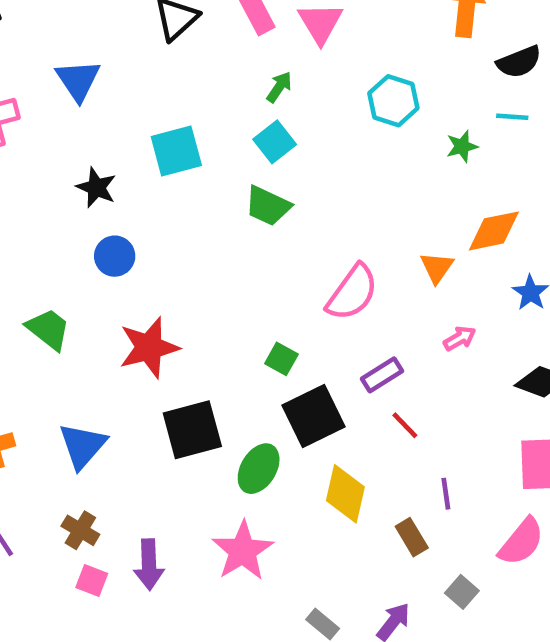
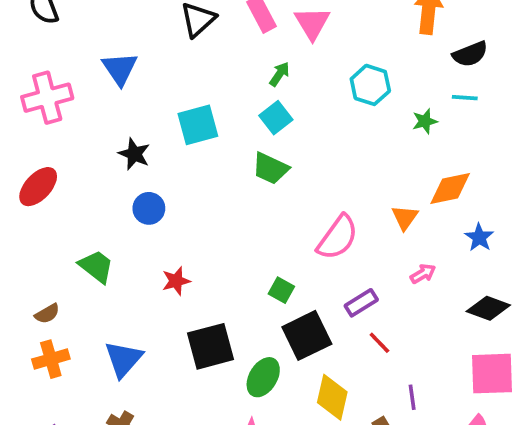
red star: (149, 347) -> (176, 281), size x0.6

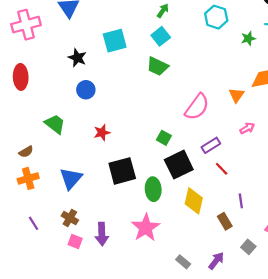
red ellipse: (38, 187) -> (21, 77), turned -45
green ellipse: (263, 377) -> (153, 189), turned -35

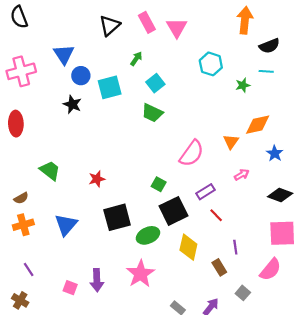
green arrow: (163, 11) -> (136, 59), moved
blue circle: (86, 90) -> (81, 76), moved
green ellipse: (153, 189) -> (148, 235), turned 70
brown cross: (70, 218) -> (20, 300), moved

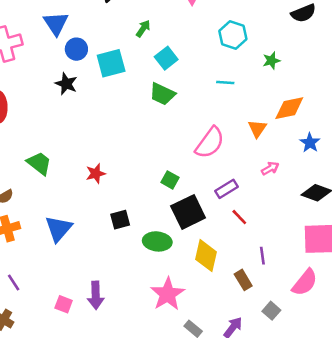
cyan line: (266, 71) -> (225, 82), moved
black square: (117, 217) -> (120, 220), size x0.6
green ellipse: (148, 235) -> (157, 241), turned 30
pink star: (141, 274) -> (168, 294), moved

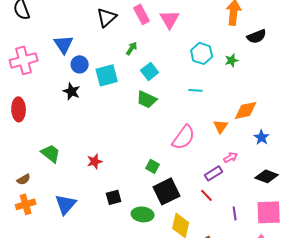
green star: (271, 61) -> (232, 60), moved
purple rectangle: (226, 189) -> (214, 173), moved
purple line: (262, 256) -> (235, 213), moved

